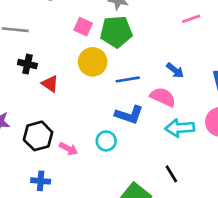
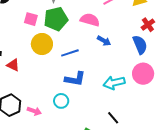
pink semicircle: (163, 97) -> (90, 20), moved

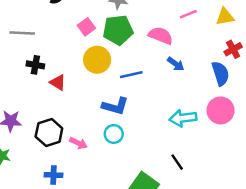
pink square: (31, 19) -> (86, 27), turned 32
blue L-shape: (75, 79) -> (115, 106), moved

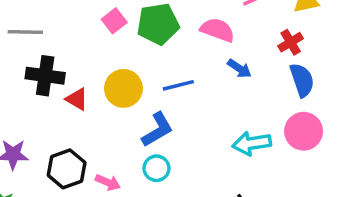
red cross: (233, 49) -> (291, 42), moved
yellow circle: (97, 60) -> (123, 88), moved
black cross: (35, 65) -> (45, 76), size x1.5
blue L-shape: (115, 106) -> (157, 130), turned -44

